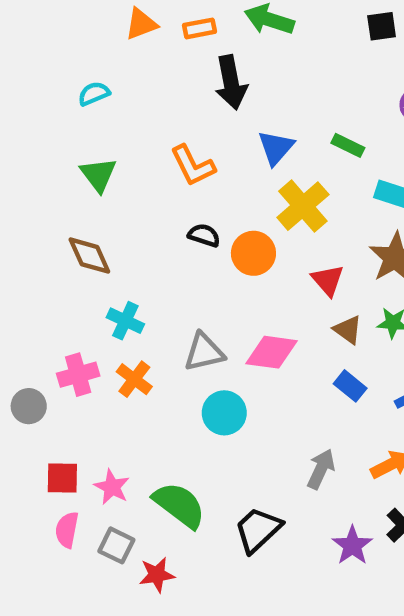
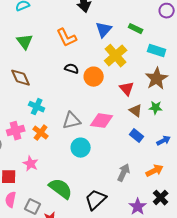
pink star: (112, 487) -> (31, 164), moved

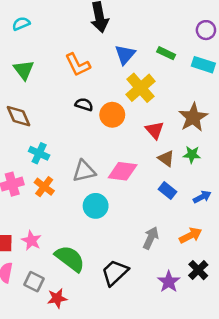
cyan rectangle: (157, 51) -> (203, 65), moved
pink star: (31, 164) -> (31, 241), moved

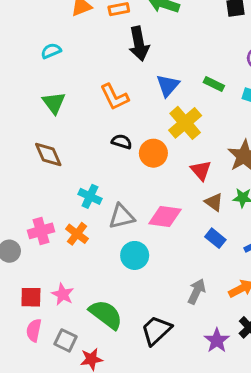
cyan cross: (39, 153) -> (90, 196), moved

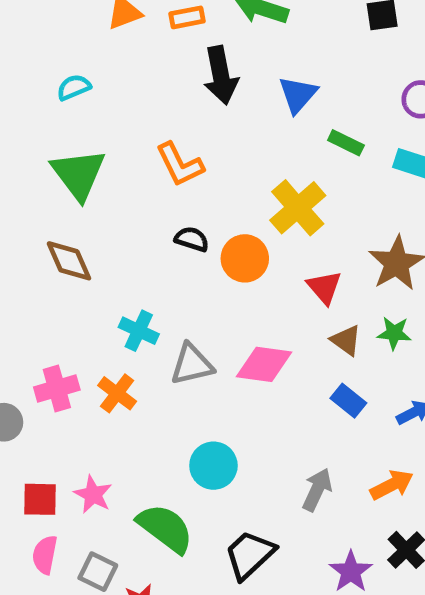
blue triangle: (168, 85) -> (298, 95), moved
green triangle: (54, 103) -> (79, 174), size x1.4
cyan circle: (135, 255) -> (213, 466), moved

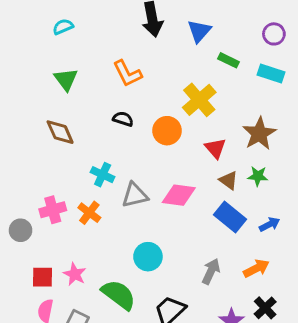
green triangle: (79, 174) -> (66, 79), size x0.7
black semicircle: (192, 239) -> (123, 119), moved
blue rectangle: (348, 401) -> (230, 217), size x1.5

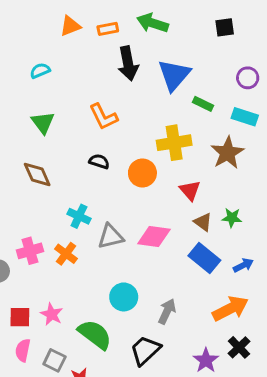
blue triangle: (199, 31) -> (174, 75), size x1.4
yellow cross: (199, 100) -> (174, 143), turned 32
brown star: (259, 134) -> (227, 153), moved
orange arrow: (256, 268) -> (230, 308), size x1.4
gray arrow: (211, 271) -> (167, 311), moved

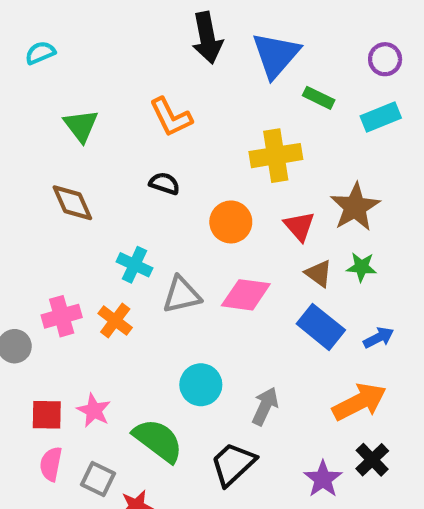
cyan semicircle: (40, 71) -> (40, 53), moved
cyan rectangle: (245, 117) -> (381, 117), turned -40
brown star: (227, 153) -> (355, 207), moved
orange circle: (142, 173) -> (231, 222), moved

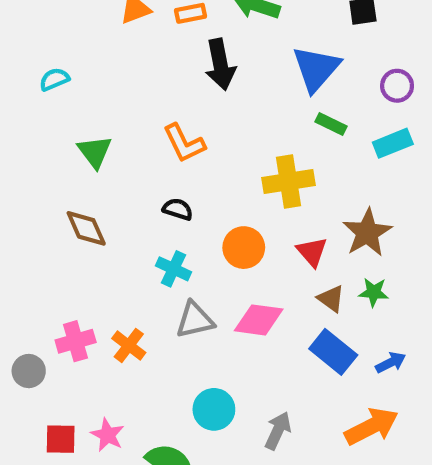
blue triangle: (276, 55) -> (316, 69), moved
cyan cross: (134, 265) -> (173, 269), moved

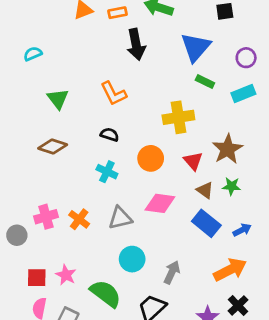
brown diamond: (86, 228) -> (53, 146), turned -48
gray triangle: (195, 320) -> (120, 218), moved

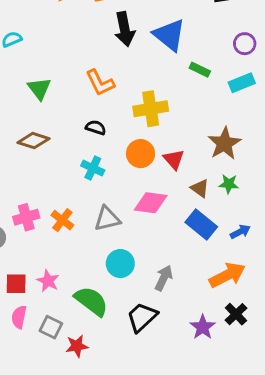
blue triangle: (196, 47) -> (169, 35), moved, turned -32
yellow cross: (178, 117) -> (151, 109), moved
red triangle: (193, 161) -> (174, 159), moved

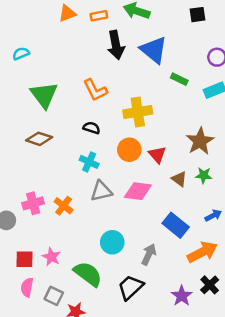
green triangle: (39, 88) -> (44, 95), size x1.4
gray triangle: (107, 219) -> (101, 191), moved
blue rectangle: (201, 224) -> (176, 225), moved

